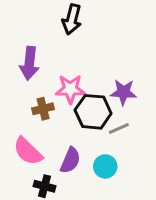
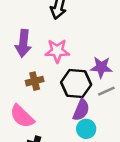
pink star: (70, 89) -> (57, 51), moved
gray line: (119, 129) -> (106, 91), moved
purple semicircle: (70, 160) -> (81, 110), moved

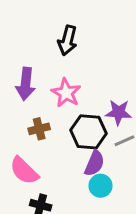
pink star: (57, 51) -> (66, 93), turned 30

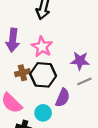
black hexagon: (89, 132) -> (43, 75), moved
cyan circle: (100, 186) -> (43, 113), moved

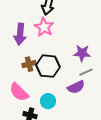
pink star: (42, 47) -> (44, 27), moved
purple semicircle: (63, 98) -> (76, 87), moved, turned 42

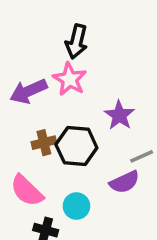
purple arrow: (20, 34) -> (28, 91), turned 60
purple star: (82, 53) -> (119, 115), moved, turned 30

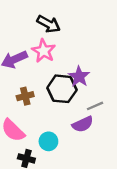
black arrow: (76, 42) -> (48, 24), turned -75
black hexagon: (76, 146) -> (62, 89), moved

